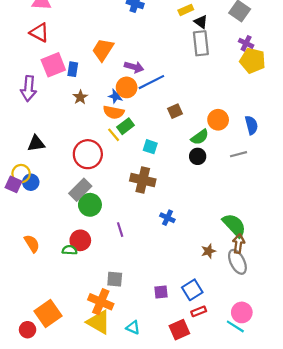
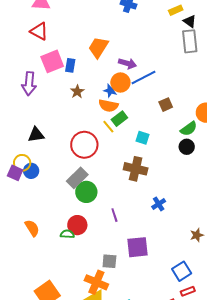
blue cross: (167, 218) -> (159, 204), turned 32
purple square: (161, 292) -> (138, 247), moved, size x1.6

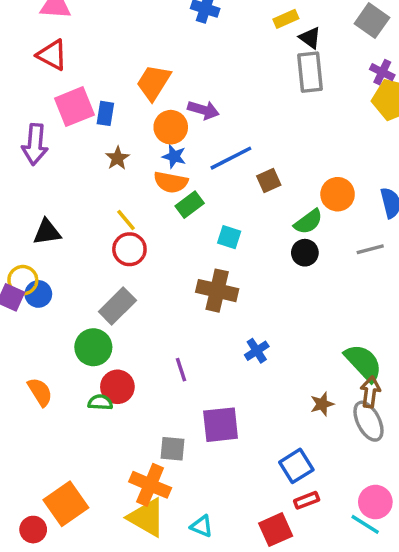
blue line: (144, 77) -> (231, 158), moved
orange circle: (120, 83) -> (171, 127), moved
yellow line: (108, 127) -> (126, 220), moved
red circle: (84, 145) -> (129, 249), size x0.7
green circle: (86, 192) -> (93, 347), moved

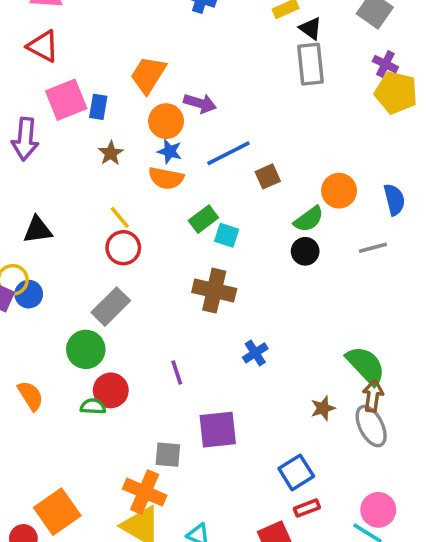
green rectangle: (190, 205) -> (203, 219), moved

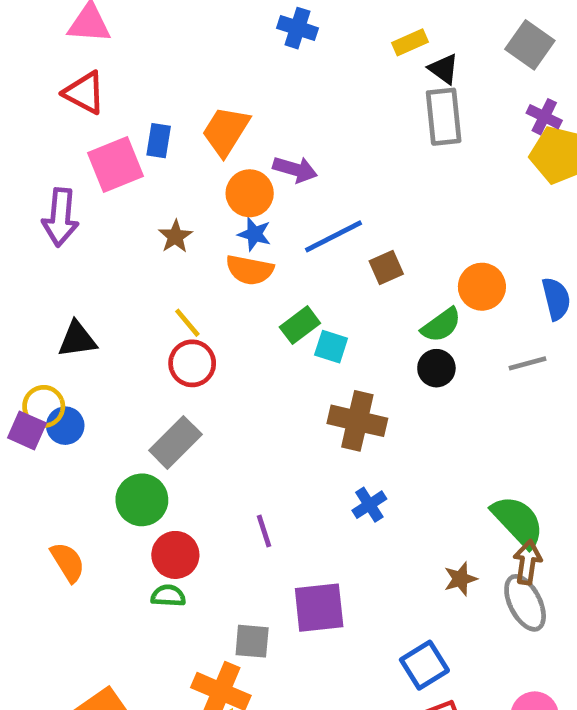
blue rectangle: (98, 107) -> (159, 141), moved
brown cross: (214, 291) -> (357, 421), moved
green semicircle: (93, 406) -> (168, 596), moved

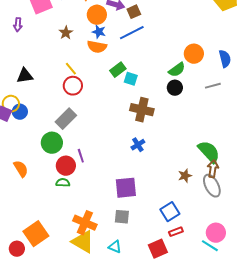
purple arrow: (60, 217) -> (18, 25), size x0.6
brown square: (386, 268) -> (134, 12), moved
blue cross: (369, 505) -> (138, 145), moved
purple line: (264, 531) -> (81, 156), moved
gray square: (252, 641) -> (122, 217), moved

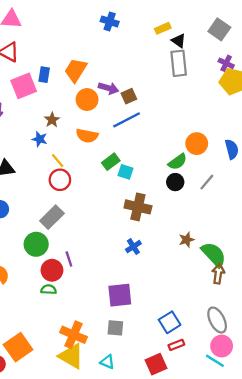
blue star: (99, 32) -> (40, 139), moved
gray line: (213, 86) -> (207, 182), moved, turned -35
brown star: (185, 176) -> (187, 240), moved
gray ellipse: (212, 186) -> (217, 320), moved

